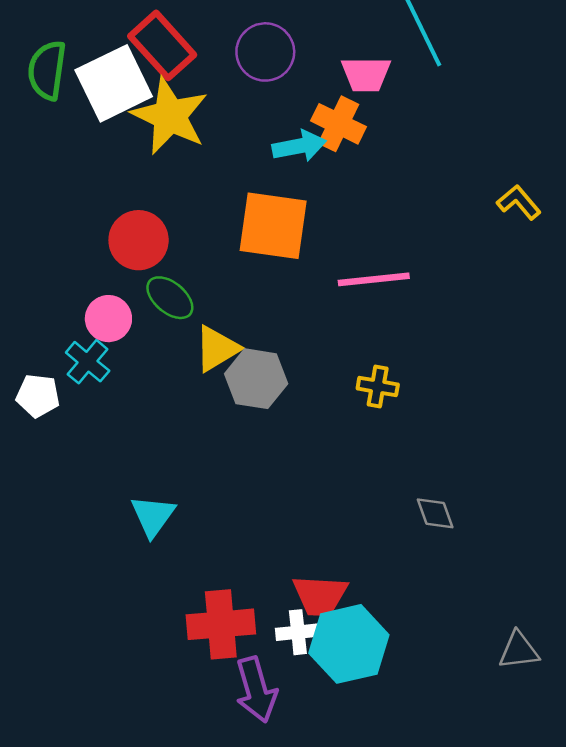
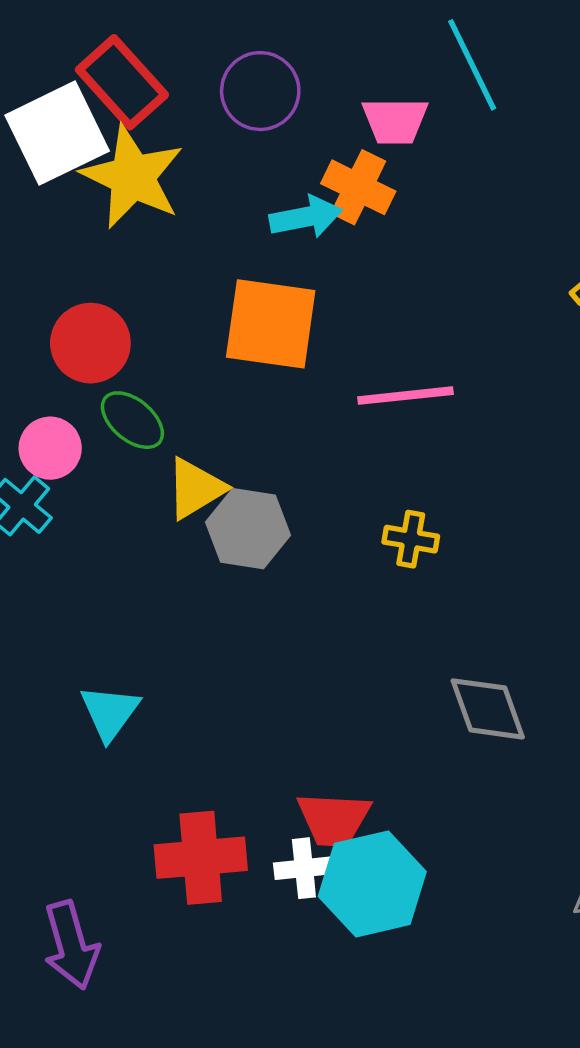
gray diamond: (435, 513) -> (488, 709), size x1.5
purple arrow: (256, 690) -> (71, 945), moved

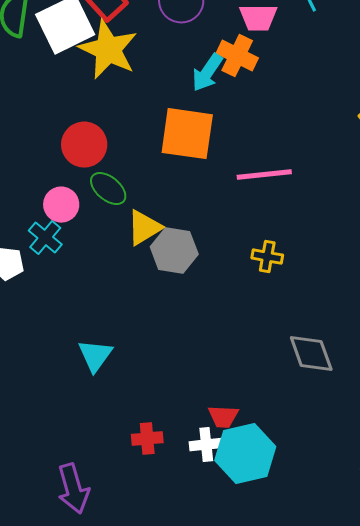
cyan arrow: (306, 217) -> (207, 73), turned 135
red trapezoid: (334, 819) -> (223, 417), size x0.7
red cross: (201, 858) -> (147, 439), size x0.6

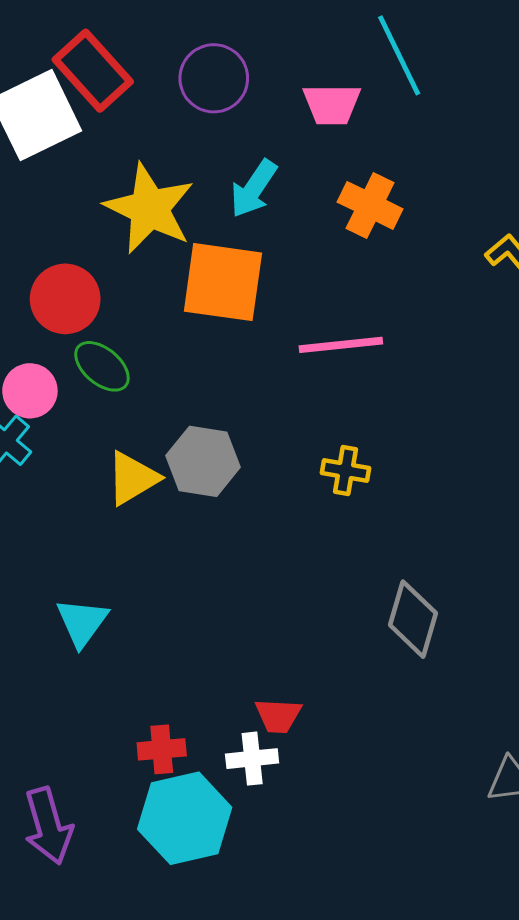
yellow star: (108, 50) -> (149, 209), moved
orange cross: (237, 56) -> (370, 205), moved
yellow triangle: (144, 228) -> (133, 478), moved
gray diamond: (311, 354) -> (413, 619), turned 36
cyan hexagon: (245, 454) -> (185, 818), moved

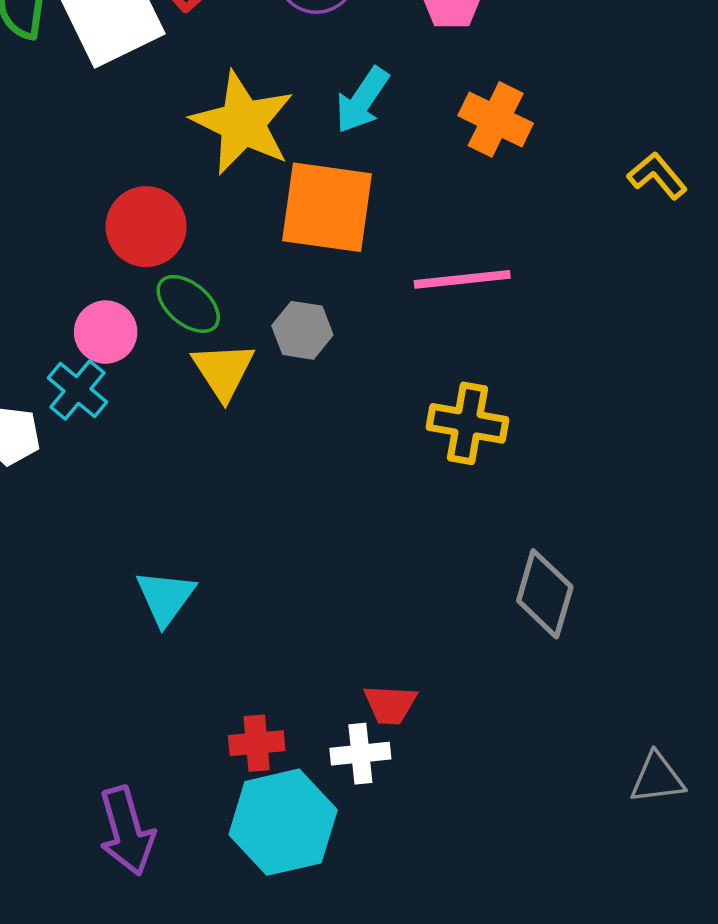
gray hexagon: (203, 461) -> (302, 330), moved, size x0.7
yellow cross: (346, 470) -> (468, 423), size x1.4
yellow triangle: (133, 478) -> (223, 371), moved, turned -32

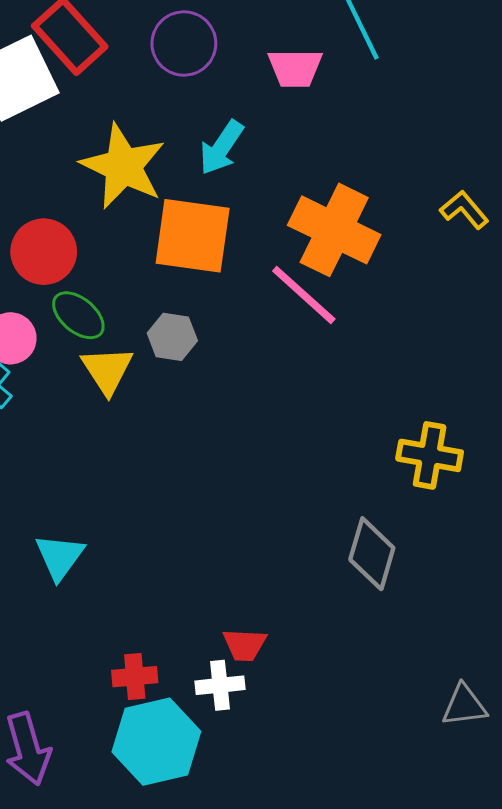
orange cross: (496, 119) -> (334, 230), moved, size x1.5
pink line: (462, 279) -> (304, 295), turned 48
yellow cross: (468, 423) -> (430, 455), moved

